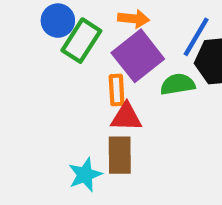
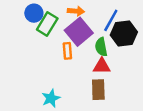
green semicircle: (178, 84) -> (101, 47), turned -90
red triangle: (126, 117) -> (102, 66), moved
brown rectangle: (120, 155) -> (98, 90), moved

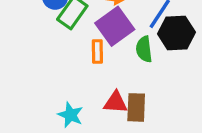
red triangle: (102, 66) -> (115, 102), moved
cyan star: (51, 98) -> (70, 115), turned -30

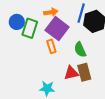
green semicircle: (144, 49) -> (80, 50), moved

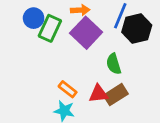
orange rectangle: (51, 46) -> (68, 89), moved, turned -40
brown rectangle: (84, 72) -> (116, 95), turned 66

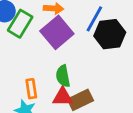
green semicircle: (114, 64) -> (63, 76), moved
orange rectangle: (68, 89) -> (31, 89), turned 36

